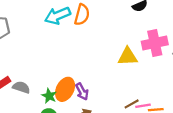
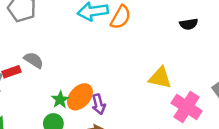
pink cross: (155, 43) -> (187, 107), moved, turned 30
gray semicircle: (21, 87) -> (34, 60), moved

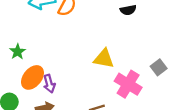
green star: (60, 100) -> (18, 52), moved

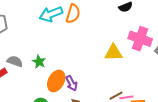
pink cross: (128, 84) -> (140, 39), moved

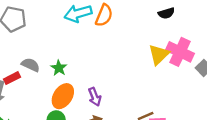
yellow triangle: (113, 53) -> (159, 55), moved, turned -48
orange ellipse: (56, 81) -> (63, 96), moved

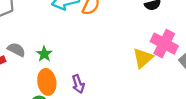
yellow triangle: (159, 55) -> (143, 58), moved
orange ellipse: (63, 96) -> (47, 82), turned -45

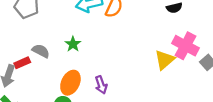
green star: (44, 54) -> (73, 44), moved
orange ellipse: (47, 82) -> (70, 83), turned 35

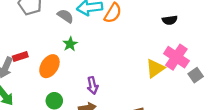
gray semicircle: (41, 51) -> (65, 16), moved
orange ellipse: (70, 83) -> (49, 66), moved

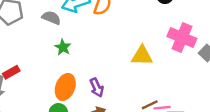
orange ellipse: (49, 66) -> (65, 87), moved
yellow triangle: (155, 68) -> (142, 56), moved, turned 48

